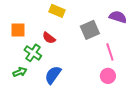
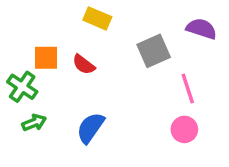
orange square: (18, 30) -> (46, 58), moved
green cross: (33, 53) -> (22, 87), moved

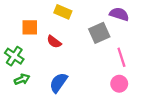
purple semicircle: (201, 29) -> (119, 14), moved
orange square: (46, 58) -> (30, 27), moved

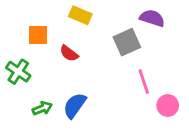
pink line: (121, 57) -> (144, 82), moved
green arrow: (22, 79) -> (42, 108), moved
pink circle: (119, 84) -> (168, 106), moved

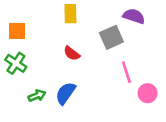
yellow rectangle: (80, 15) -> (70, 14), turned 66
orange square: (38, 35) -> (17, 31), moved
red semicircle: (69, 53) -> (72, 53), moved

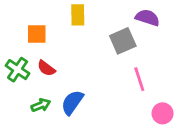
orange square: (17, 31) -> (37, 34), moved
red semicircle: (72, 53) -> (46, 68), moved
pink circle: (148, 93) -> (163, 113), moved

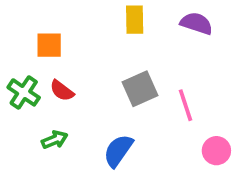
yellow rectangle: (78, 15) -> (135, 20), moved
gray square: (123, 41) -> (140, 89), moved
blue semicircle: (72, 102) -> (118, 151), moved

